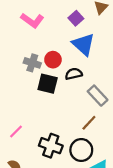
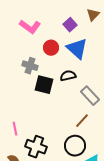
red circle: (53, 60) -> (51, 48), moved
pink line: (16, 132) -> (15, 129), turned -56
black cross: (51, 146) -> (36, 147), moved

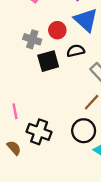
red circle: (51, 48) -> (57, 30), moved
black square: (44, 85) -> (48, 61), turned -30

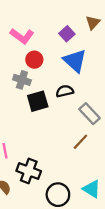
red circle: (57, 30) -> (34, 60), moved
black circle: (84, 131) -> (58, 195), moved

